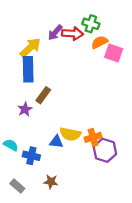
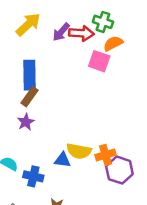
yellow arrow: (30, 48) -> (28, 24), moved
pink square: (114, 53) -> (99, 61), moved
brown rectangle: (43, 95) -> (29, 97), moved

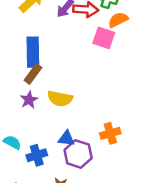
yellow semicircle: (79, 151) -> (60, 98), moved
purple hexagon: (119, 170) -> (78, 154), moved
blue cross: (33, 176) -> (37, 155), turned -30

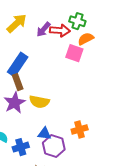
blue rectangle: (33, 52) -> (18, 65), turned 35
brown rectangle: (33, 74) -> (18, 82), turned -56
purple star: (29, 100) -> (15, 103), size x1.5

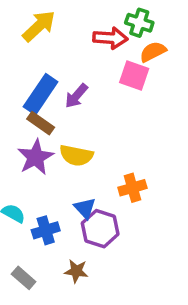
purple arrow: (43, 29) -> (76, 96), moved
brown rectangle: (18, 82) -> (41, 123), turned -35
orange cross: (80, 130) -> (132, 188), moved
blue triangle: (44, 134) -> (85, 208), turned 40

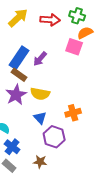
red arrow: (110, 38) -> (50, 20), moved
blue triangle: (85, 208) -> (40, 118), moved
blue cross: (46, 230) -> (12, 147), moved, turned -35

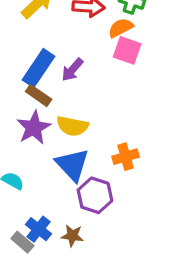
orange semicircle: (85, 33) -> (121, 28), moved
blue triangle: (40, 118) -> (72, 165), size x1.6
blue cross: (12, 147) -> (39, 229), moved

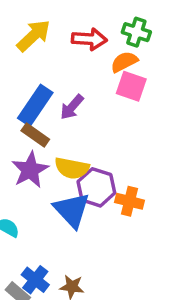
orange cross: (126, 157) -> (129, 201), turned 30
purple hexagon: (95, 195) -> (96, 187), moved

